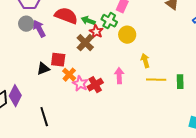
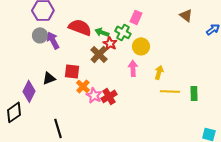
yellow arrow: (145, 61) -> (159, 72), turned 32
black triangle: (43, 69) -> (49, 78), moved
pink arrow: (119, 76) -> (133, 68), moved
purple diamond: (15, 96) -> (29, 91), moved

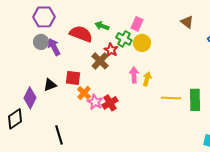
green arrow: (102, 32) -> (102, 26), moved
yellow circle: (141, 46) -> (142, 43), moved
yellow arrow: (159, 72) -> (147, 79), moved
green rectangle: (194, 93) -> (195, 100), size x1.5

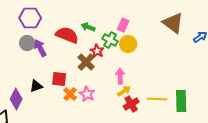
brown triangle: (187, 22) -> (173, 23), size x1.6
yellow arrow: (147, 79) -> (124, 91), moved, turned 40
pink star: (95, 102) -> (87, 94), moved
red cross: (110, 103) -> (131, 104), moved

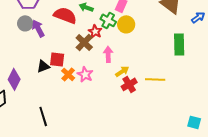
pink arrow: (120, 76) -> (108, 54), moved
black triangle: (36, 86) -> (43, 66), moved
green rectangle: (181, 101) -> (179, 44), moved

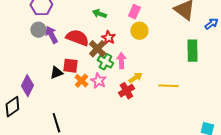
red semicircle: (65, 15) -> (77, 38), moved
green cross: (108, 20) -> (105, 62), moved
red cross: (129, 84) -> (126, 91), moved

